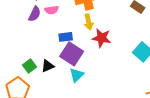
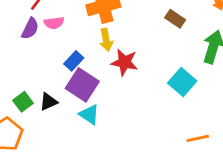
blue rectangle: (66, 37) -> (74, 61), turned -40
cyan triangle: (77, 75) -> (89, 114), turned -42

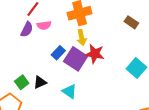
purple square: (82, 85) -> (76, 59), moved

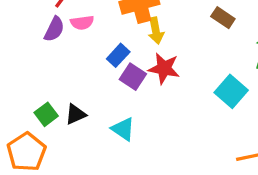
yellow arrow: (82, 38) -> (156, 31), moved
blue rectangle: (58, 53) -> (118, 55), moved
purple square: (76, 59) -> (133, 77), size x0.7

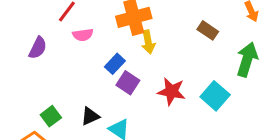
purple semicircle: (54, 29) -> (38, 48), moved
red star: (164, 68) -> (171, 91), moved
black triangle: (76, 114) -> (90, 116), moved

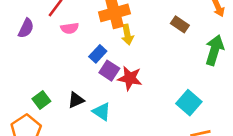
purple semicircle: (38, 48) -> (26, 28), moved
red star: (171, 91) -> (130, 78), moved
cyan square: (215, 96) -> (189, 103), moved

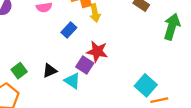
purple square: (109, 71) -> (85, 65), moved
cyan square: (189, 103) -> (146, 85), moved

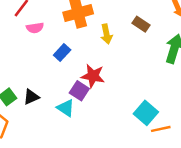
yellow arrow: (95, 13) -> (106, 34), moved
black triangle: (50, 71) -> (31, 97), moved

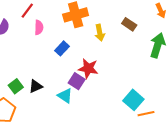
pink semicircle: (35, 28) -> (39, 27), turned -80

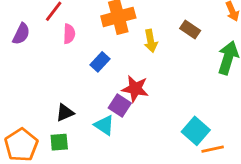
green square: (16, 86) -> (59, 142), moved, turned 32

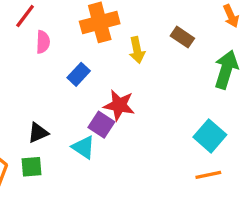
cyan square: (196, 131) -> (210, 136), moved

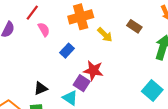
pink semicircle: (43, 42) -> (44, 29), turned -32
yellow arrow: (137, 50) -> (105, 35), turned -35

